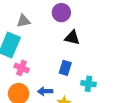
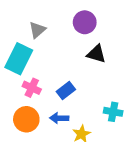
gray triangle: (23, 21) -> (37, 30), turned -32
blue rectangle: (65, 68) -> (66, 91), moved, turned 32

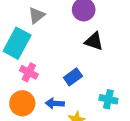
blue rectangle: (66, 91) -> (73, 77), moved

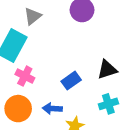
black triangle: (94, 41) -> (107, 70), moved, turned -36
cyan cross: (108, 99) -> (108, 104), turned -30

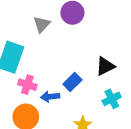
gray triangle: (33, 16) -> (42, 24), moved
blue arrow: (52, 109) -> (50, 97), moved

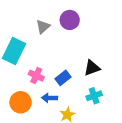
pink cross: (27, 85) -> (36, 76), moved
blue arrow: (50, 97) -> (50, 98), moved

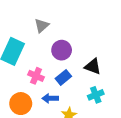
purple circle: (70, 20) -> (62, 50), moved
black triangle: (92, 68) -> (93, 66), turned 42

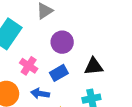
black triangle: (93, 66) -> (94, 66), turned -36

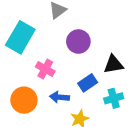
blue rectangle: (59, 73) -> (88, 83), moved

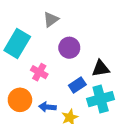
blue arrow: (59, 97) -> (47, 107), moved
cyan cross: (114, 98) -> (101, 99), size x1.5

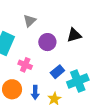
black triangle: (101, 69) -> (74, 35), moved
blue arrow: (47, 107) -> (35, 92), turned -88

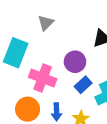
purple circle: (47, 42) -> (75, 62), moved
pink cross: (25, 65) -> (43, 78), size x1.5

